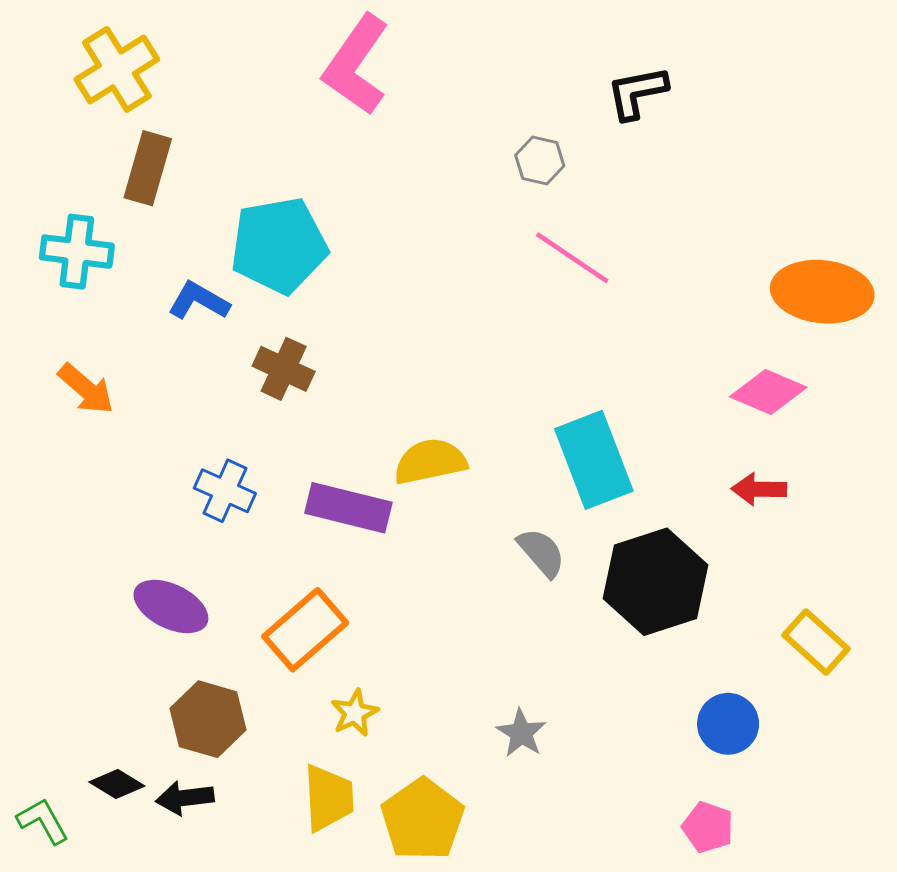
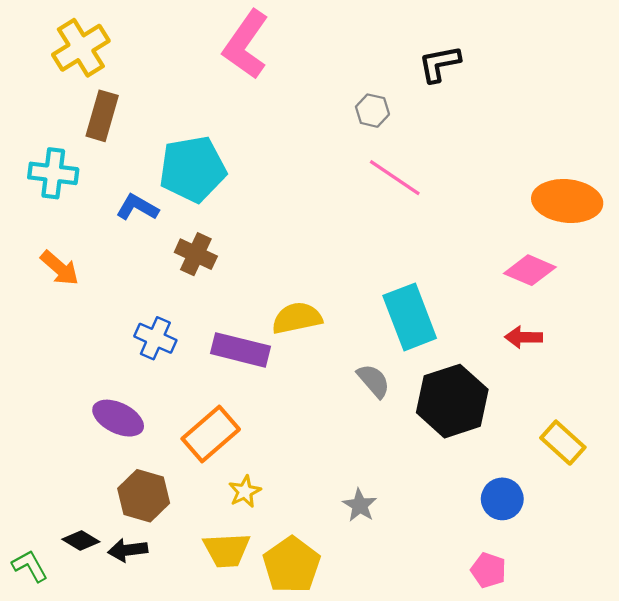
yellow trapezoid: (328, 798) -> (227, 550), turned 90

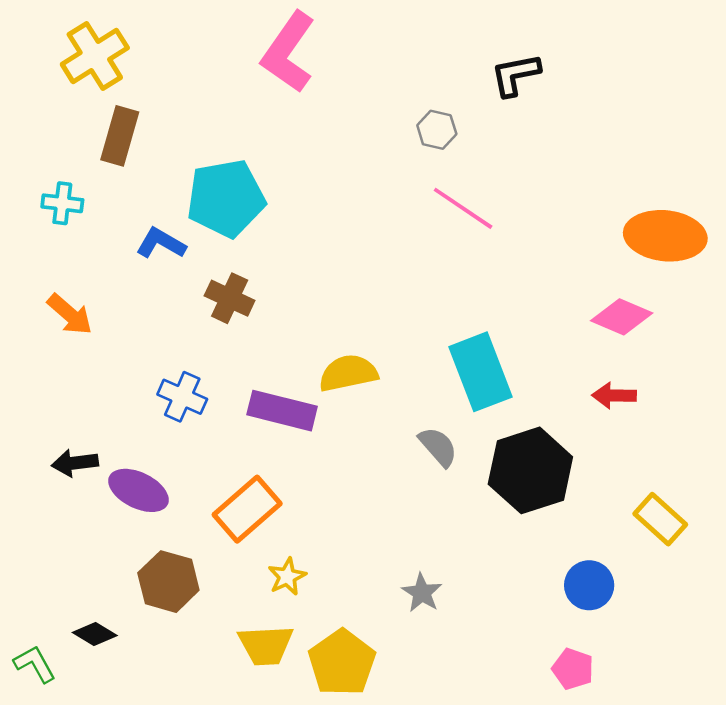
cyan cross: (53, 173) -> (62, 203), size x0.7
black arrow: (128, 550) -> (75, 463), moved

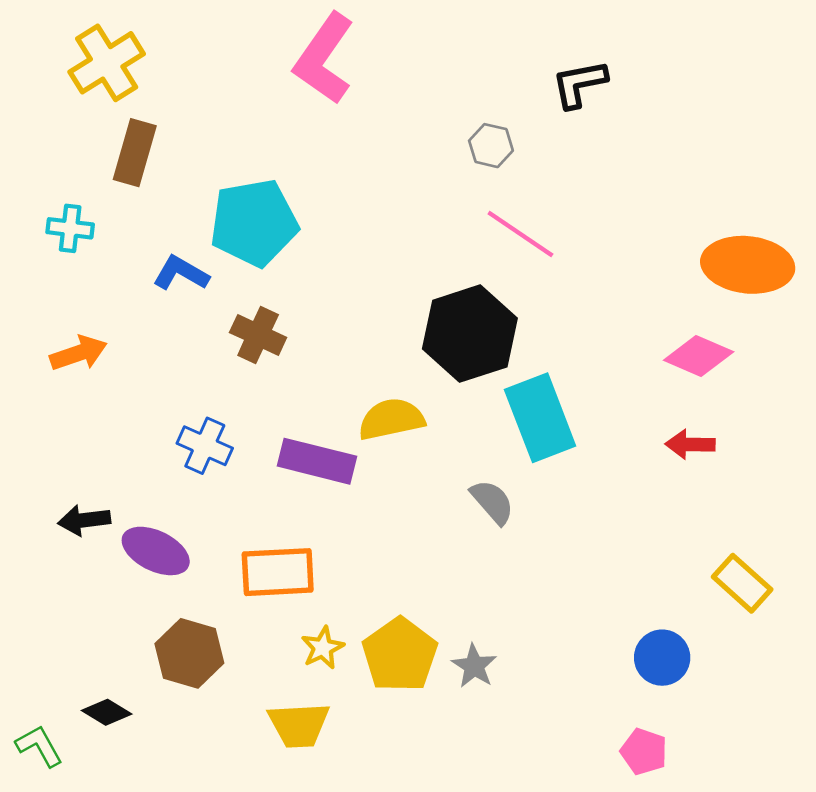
orange arrow: (70, 314) -> (79, 353), turned -60
black hexagon: (530, 470) -> (470, 334), moved
orange rectangle: (247, 509) -> (278, 572), turned 38
yellow pentagon: (342, 663) -> (400, 655), moved

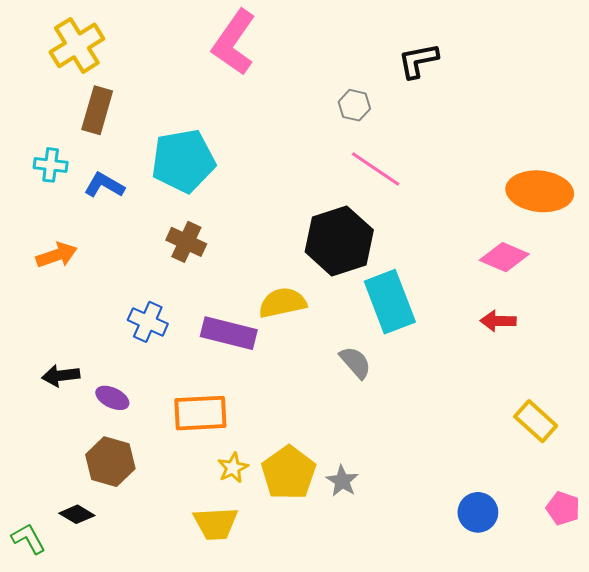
blue L-shape: (181, 273) -> (104, 185), moved
purple ellipse: (156, 551) -> (112, 398), size x0.7
brown hexagon: (189, 653) -> (110, 462), moved
blue circle: (662, 658) -> (478, 512), moved
pink pentagon: (644, 752) -> (563, 508), moved

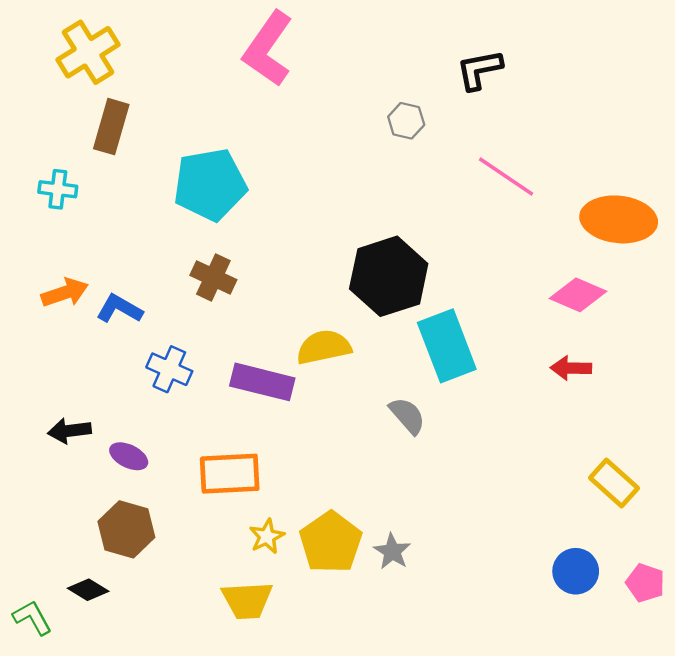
pink line: (376, 169) -> (506, 176), moved
blue L-shape: (104, 185) -> (119, 309), moved
blue circle: (478, 512) -> (576, 571), moved

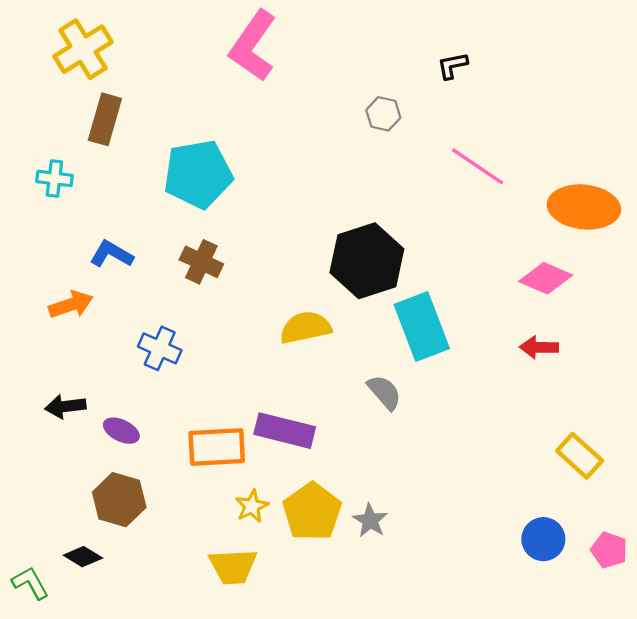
black L-shape: (479, 70) -> (452, 66), size x0.7
orange arrow: (65, 293) -> (71, 305), moved
blue L-shape: (119, 309) -> (111, 254), moved
purple rectangle: (262, 382) -> (285, 431), moved

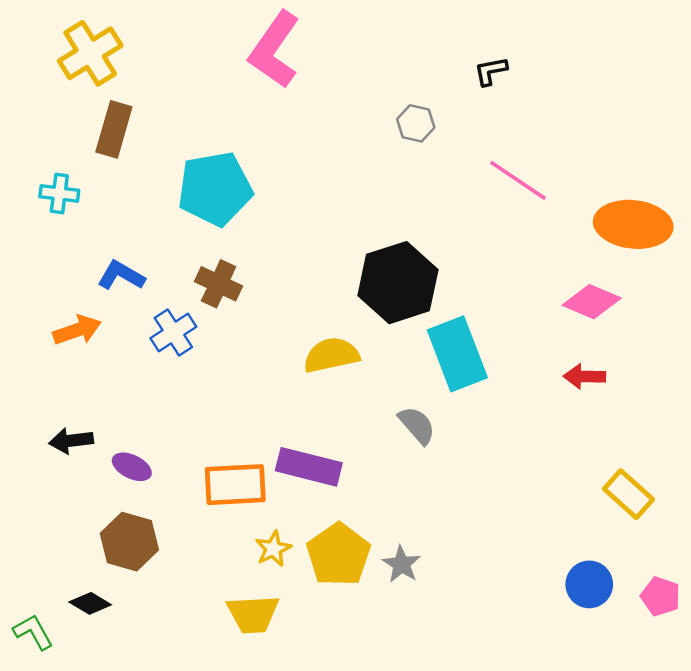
blue cross: (160, 348) -> (173, 333), moved, turned 33

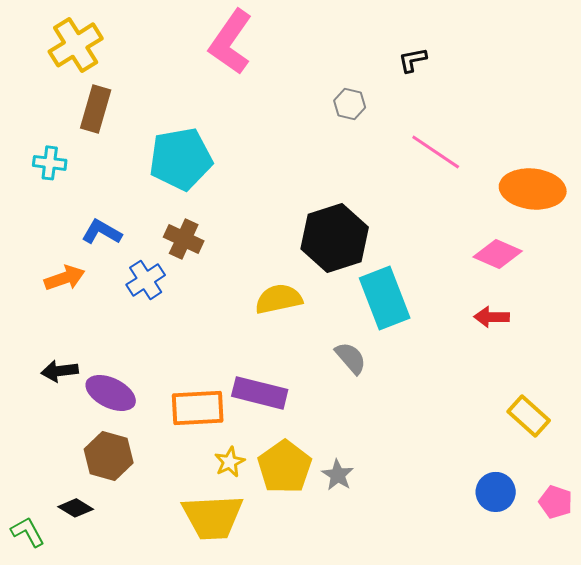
purple ellipse: (132, 467) -> (111, 393), size x1.5
yellow trapezoid: (253, 614) -> (213, 517), size x1.4

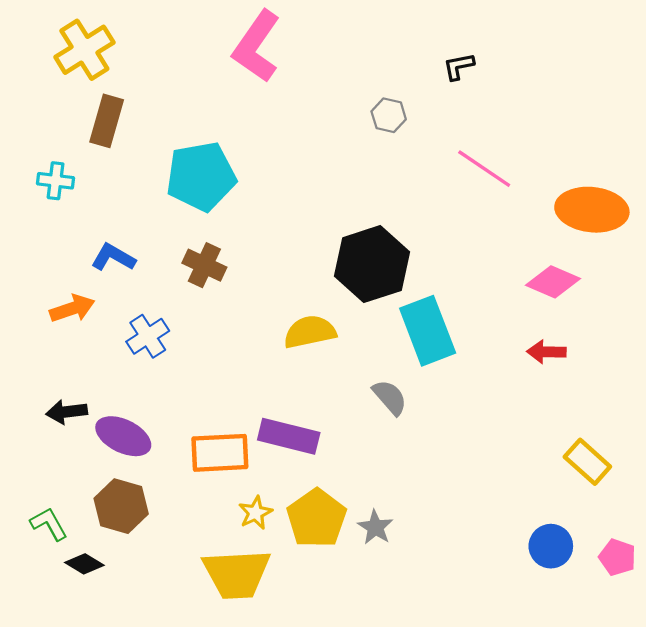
blue cross: (146, 280) -> (148, 336), moved
green L-shape: (28, 532) -> (49, 524), moved

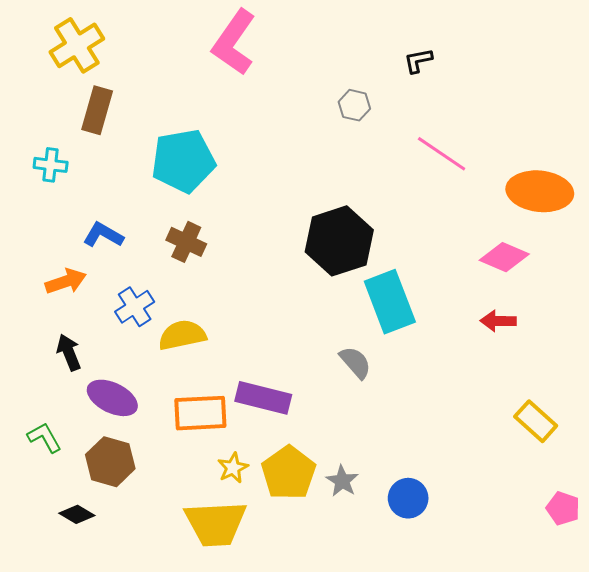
yellow semicircle: (310, 332) -> (182, 335), moved
black arrow: (67, 412) -> (69, 352), moved, turned 75
green L-shape: (49, 524) -> (44, 437), moved
blue circle: (551, 546) -> (408, 498), moved

